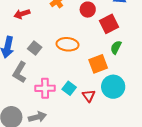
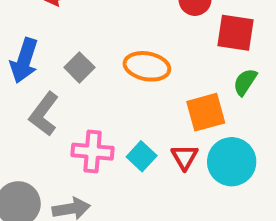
red square: (109, 24) -> (235, 33), turned 30
red triangle: (89, 96) -> (185, 157), moved

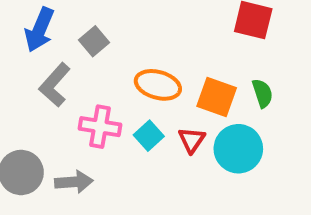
orange ellipse: (147, 66) -> (158, 85), moved
green semicircle: (245, 82) -> (262, 93), moved, turned 124
orange square: (206, 112) -> (217, 97), turned 30

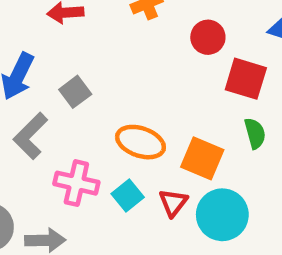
green semicircle: (262, 93) -> (255, 133), moved

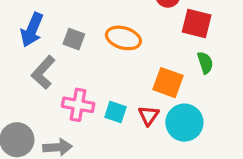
gray square: (75, 92) -> (74, 39), turned -30
orange ellipse: (140, 142) -> (123, 38), moved
cyan square: (128, 196) -> (115, 112), turned -30

